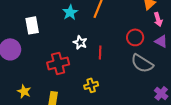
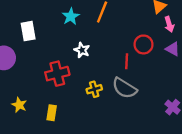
red line: (100, 52) -> (127, 61), moved
gray semicircle: (142, 63) -> (124, 88), moved
yellow cross: (91, 85) -> (94, 89), moved

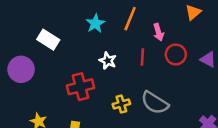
pink arrow: (169, 24) -> (158, 32), moved
white rectangle: (28, 31) -> (48, 40), turned -48
red line: (127, 61) -> (142, 57), moved

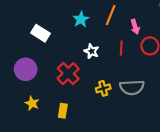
purple circle: (21, 69) -> (26, 69), moved
red cross: (80, 87) -> (68, 74), turned -30
gray semicircle: (155, 103) -> (132, 87), turned -35

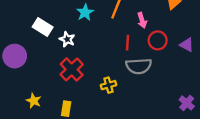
white star: (92, 51) -> (67, 39), moved
purple circle: (26, 69) -> (15, 56), moved
gray semicircle: (132, 87) -> (139, 66), moved

